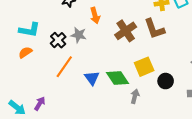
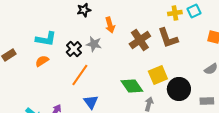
blue triangle: (92, 78) -> (91, 102), moved
black circle: (166, 81) -> (179, 89), size x1.5

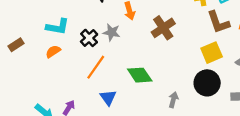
brown L-shape: (168, 38) -> (218, 22), moved
yellow square: (158, 75) -> (212, 53), moved
green diamond: (132, 86) -> (140, 75), moved

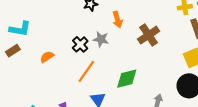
cyan L-shape: (58, 27) -> (20, 29), moved
green diamond: (140, 75) -> (127, 79), turned -70

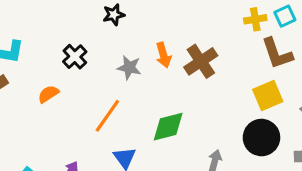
orange arrow: (117, 20) -> (163, 55), moved
black cross: (80, 44) -> (75, 57), moved

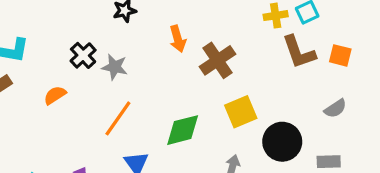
orange arrow: (163, 55) -> (178, 39), moved
gray star: (129, 68) -> (115, 67), moved
yellow square: (268, 96) -> (241, 112), moved

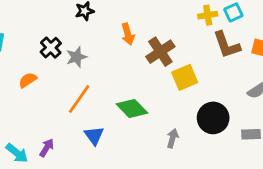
gray star: (115, 67) -> (76, 57), turned -30
yellow square: (241, 112) -> (185, 77), moved
green diamond: (183, 130) -> (132, 108), turned 60

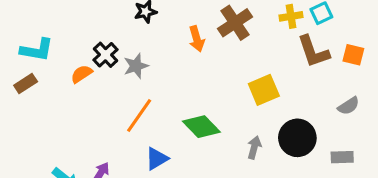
brown cross: (160, 52) -> (235, 23), moved
orange semicircle: (28, 80) -> (82, 74), moved
blue triangle: (94, 136) -> (157, 159), turned 35
gray arrow: (173, 138) -> (254, 147), moved

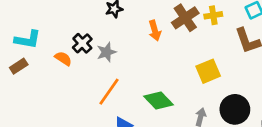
yellow cross: (291, 16) -> (213, 15), moved
orange semicircle: (82, 74) -> (63, 59), turned 66

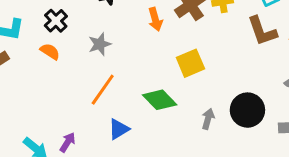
black cross: (82, 43) -> (56, 21), moved
yellow square: (208, 71) -> (190, 63), moved

